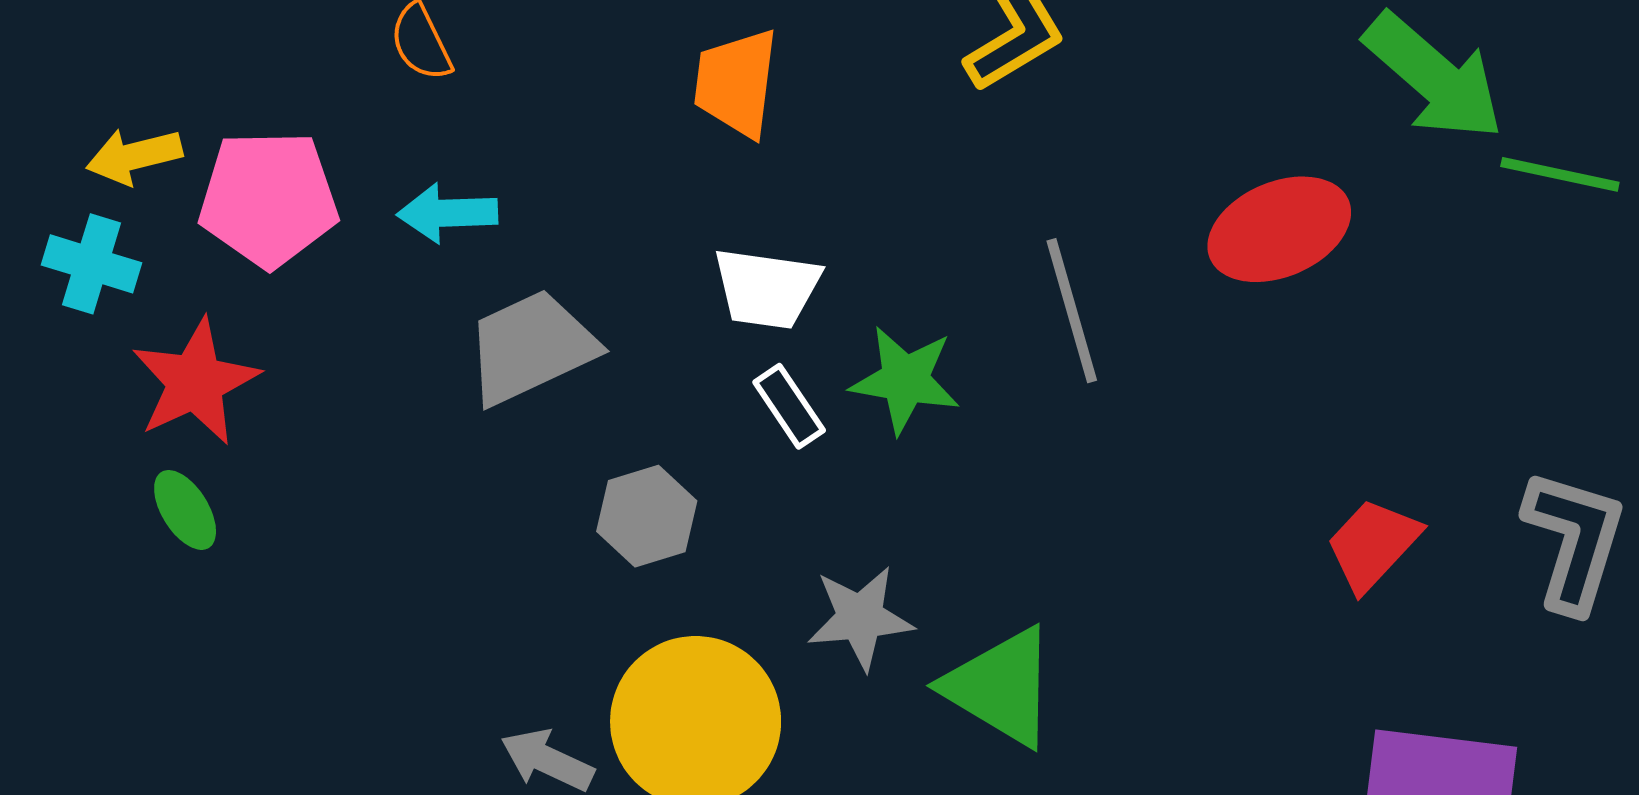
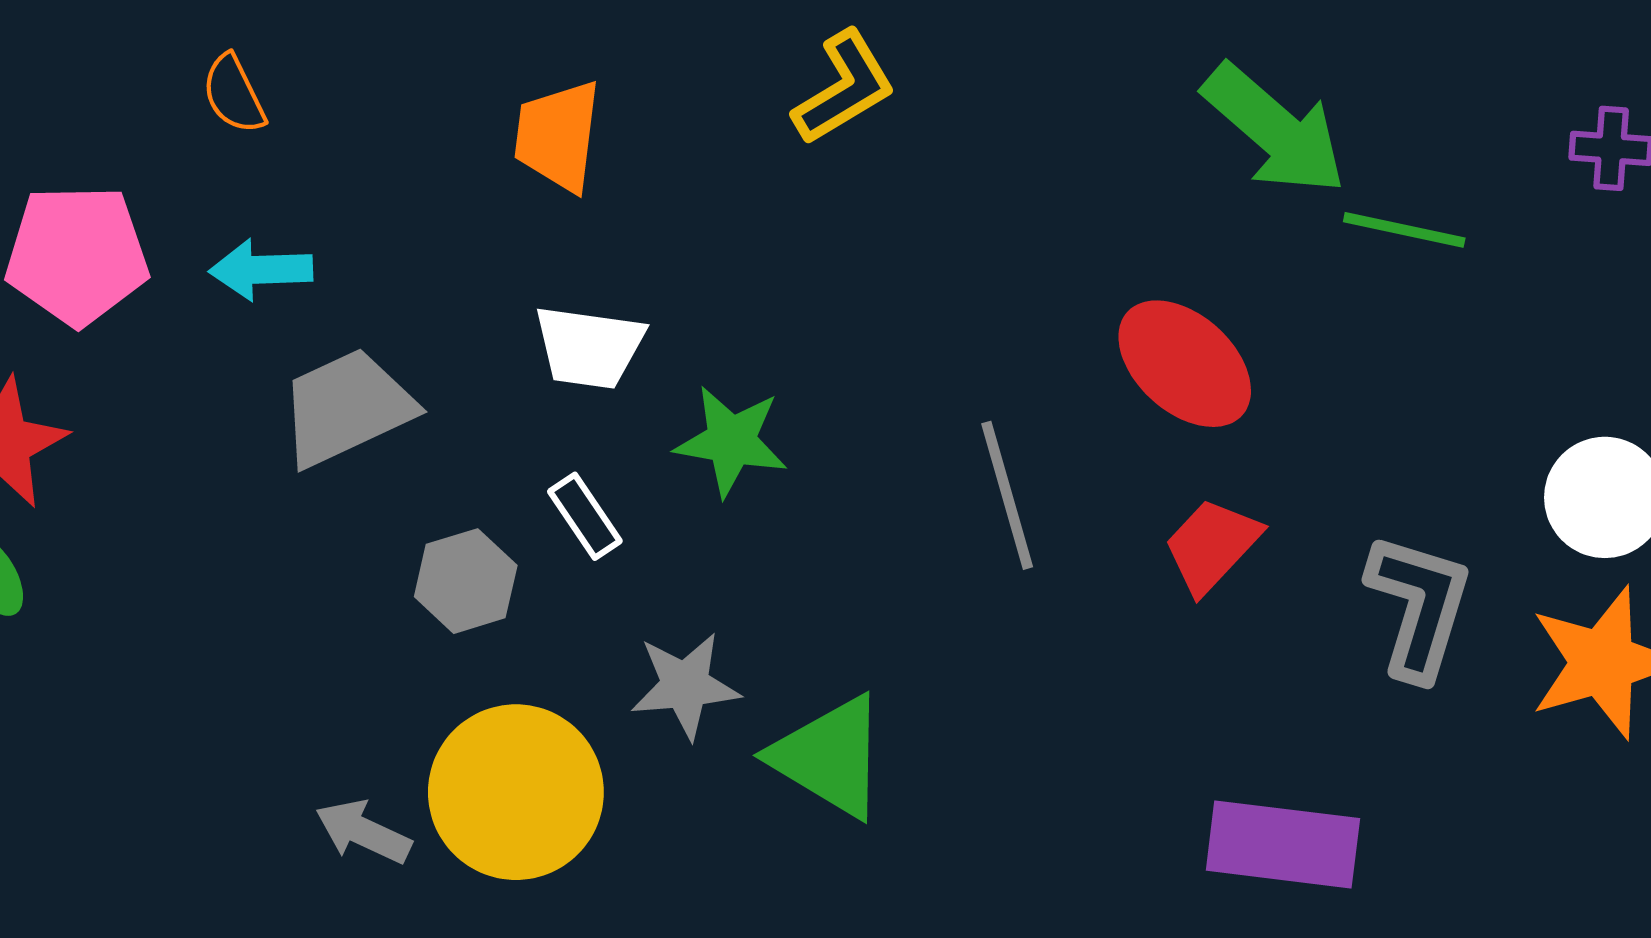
red ellipse: (1279, 229) -> (1185, 364), moved, turned 65
gray line: (1072, 311) -> (1007, 495), moved
white rectangle: (789, 406) -> (585, 516), moved
red trapezoid: (1373, 545) -> (1212, 546), moved

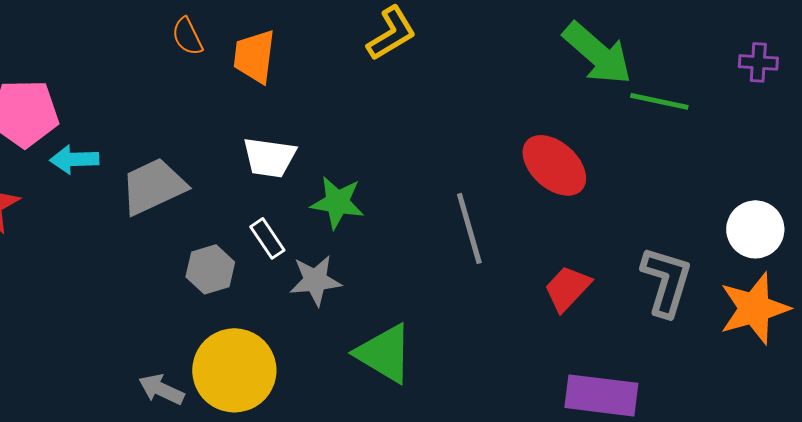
orange semicircle: (234, 94) -> (187, 36), moved
cyan arrow: (261, 270) -> (74, 159), moved
red trapezoid: (1212, 546) -> (567, 288), moved
gray star: (685, 686) -> (315, 280), moved

